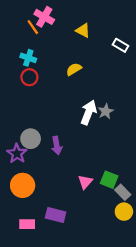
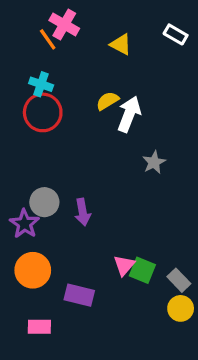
white rectangle: (121, 45) -> (176, 34), moved
red circle: (29, 77) -> (43, 112), size x1.5
white arrow: (89, 112) -> (129, 114), moved
green square: (109, 180) -> (142, 270), moved
purple rectangle: (56, 215) -> (79, 295), moved

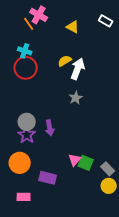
gray star: (154, 162) -> (76, 98), moved
purple star: (24, 224) -> (27, 135), moved

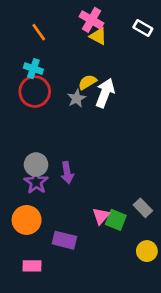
pink cross: (39, 15) -> (91, 20), moved
gray star: (76, 98) -> (77, 98), moved
gray rectangle: (108, 169) -> (143, 208), moved

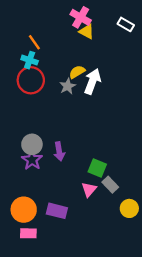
orange line: (39, 32) -> (34, 42), moved
gray rectangle: (143, 208) -> (110, 185), moved
orange circle: (27, 220) -> (24, 210), moved
green square: (116, 220) -> (97, 168), moved
yellow circle: (147, 251) -> (129, 208), moved

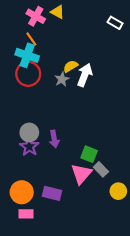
pink cross: (81, 17) -> (36, 16), moved
yellow triangle: (87, 32) -> (58, 12), moved
cyan cross: (30, 60) -> (27, 55), size x1.5
pink triangle: (89, 189) -> (81, 174), size x1.5

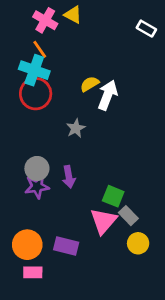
gray star: (62, 79) -> (76, 128), moved
purple star: (29, 147) -> (37, 186), turned 30
yellow circle: (118, 191) -> (138, 243), moved

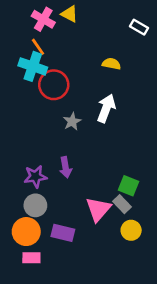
yellow semicircle: (90, 84) -> (111, 64), moved, turned 42
red circle: (36, 94) -> (54, 85), moved
white arrow: (108, 95) -> (106, 108), moved
gray circle: (37, 168) -> (35, 205), moved
green square: (113, 196) -> (128, 186), moved

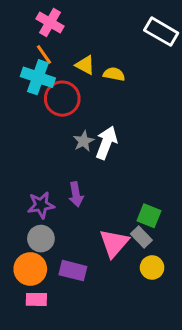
yellow triangle: (69, 14) -> (85, 65), moved
white rectangle: (139, 27) -> (161, 32), size x1.5
yellow semicircle: (111, 64) -> (114, 74), moved
white arrow: (106, 108) -> (106, 143), moved

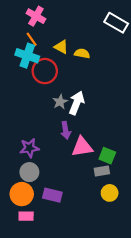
purple arrow: (76, 194) -> (66, 130), moved
gray rectangle: (141, 237) -> (102, 171), turned -56
pink triangle: (114, 243) -> (82, 147), moved, turned 40

